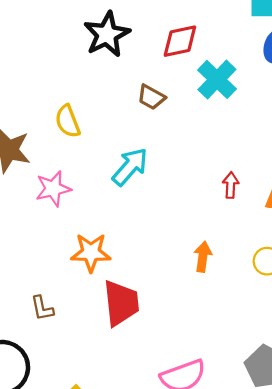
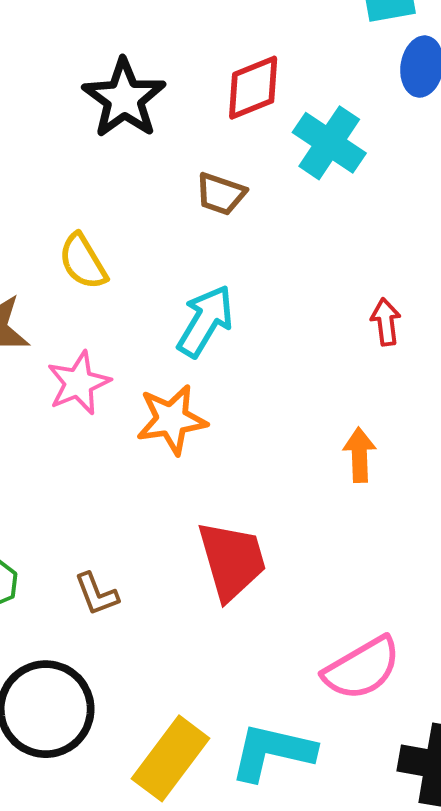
orange star: (91, 253) -> (172, 420), moved

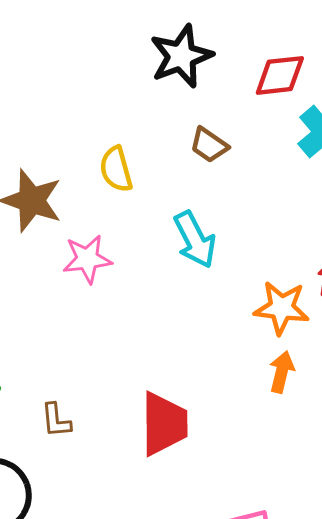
brown trapezoid: (221, 194) -> (209, 145), moved
cyan arrow: (205, 321) -> (195, 240), turned 106
orange star: (172, 420) -> (282, 308), moved

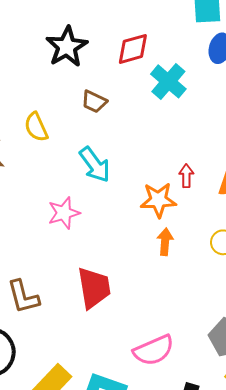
pink star: (87, 259) -> (64, 213), moved
brown L-shape: (56, 420) -> (23, 297), size x1.5

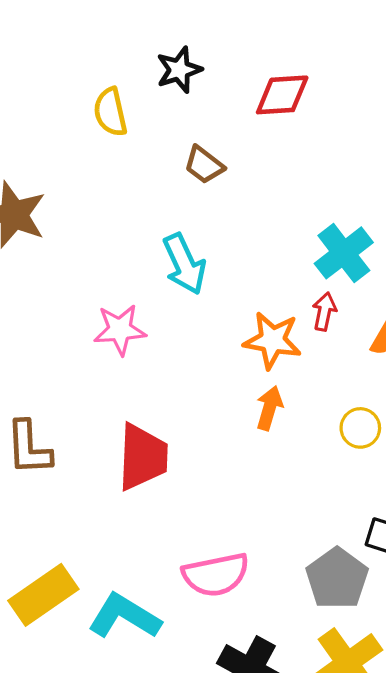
black star: (67, 47) -> (179, 70), size x0.7
cyan cross: (168, 81) -> (344, 253), moved
yellow semicircle: (36, 127) -> (110, 112), moved

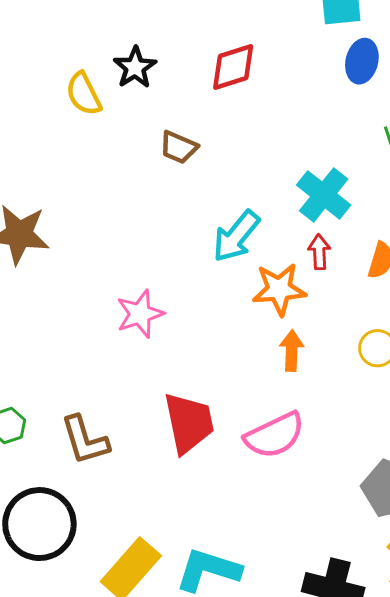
yellow semicircle: (110, 112) -> (84, 94), moved
cyan arrow: (184, 264) -> (236, 236), moved, turned 78
pink semicircle: (216, 575) -> (275, 435), moved

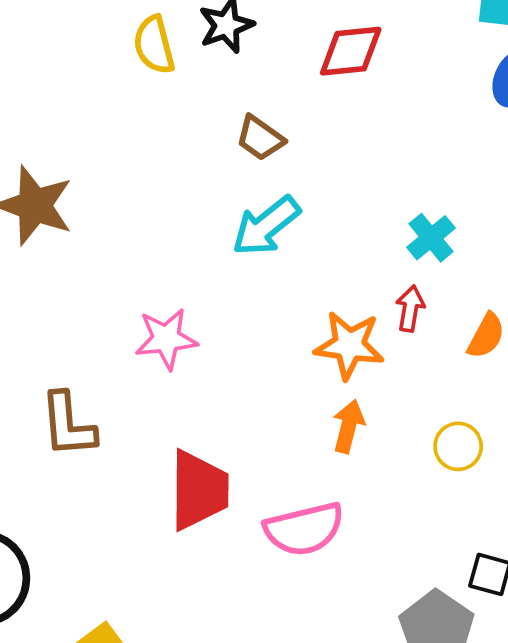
cyan cross: (324, 195) -> (431, 238), size x0.7
cyan arrow: (236, 236) -> (266, 226), moved
brown L-shape: (85, 440) -> (68, 425), moved

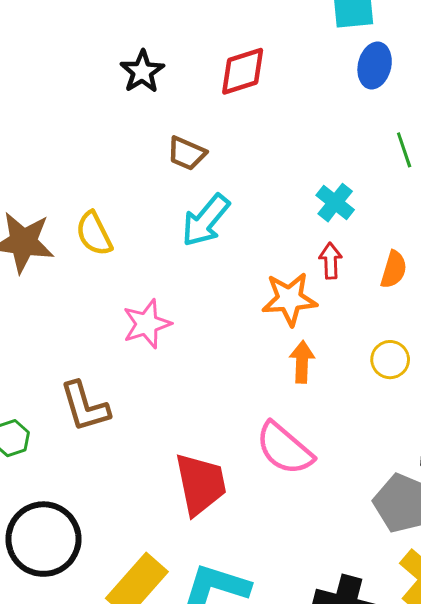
yellow semicircle: (154, 45) -> (94, 234), moved
red trapezoid: (199, 490) -> (201, 484), moved
pink semicircle: (304, 529) -> (284, 449), turned 66

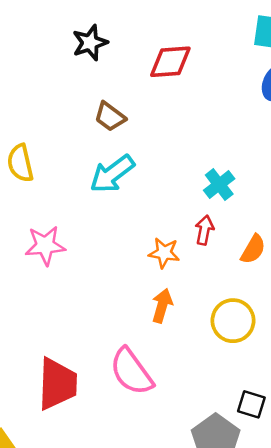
orange star: (289, 299) -> (164, 253), size x0.7
yellow circle: (390, 360) -> (233, 321), size x1.4

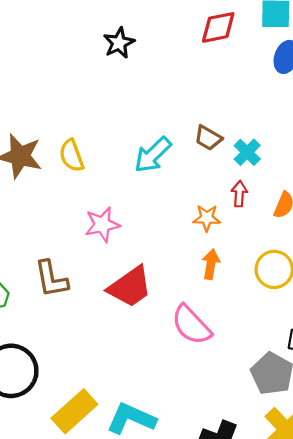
red diamond: (170, 62) -> (218, 27), moved
brown trapezoid: (110, 117) -> (208, 138), moved
red trapezoid: (57, 384) -> (130, 287), moved, turned 60

